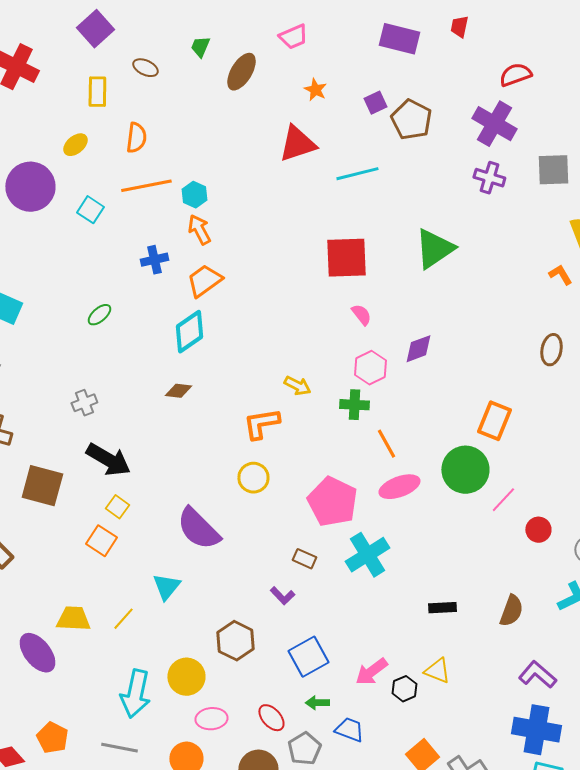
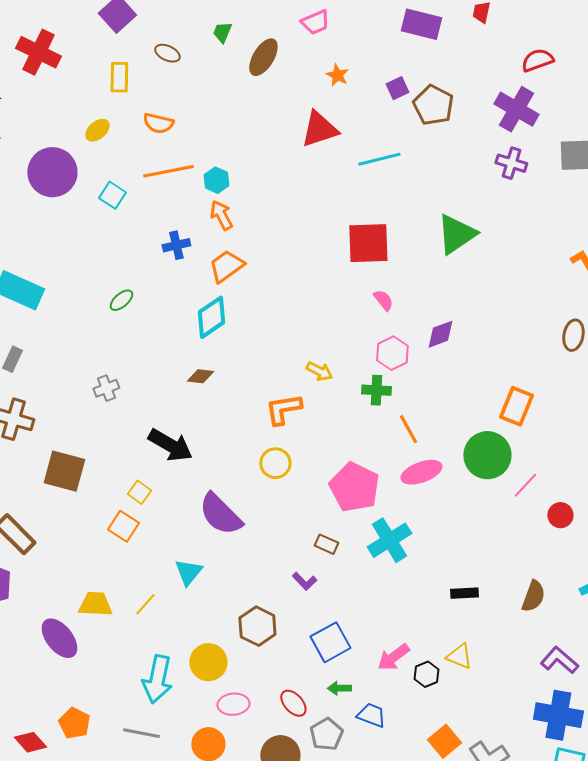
orange semicircle: (136, 138) -> (158, 123), turned 96
black arrow: (108, 460) -> (170, 445), moved

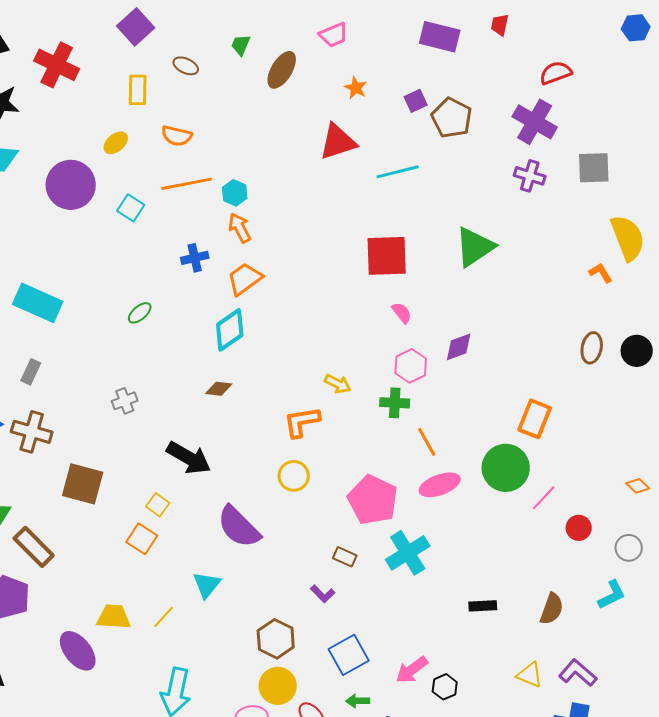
yellow triangle: (459, 656) -> (530, 675), moved
yellow circle: (208, 662) -> (278, 686), moved

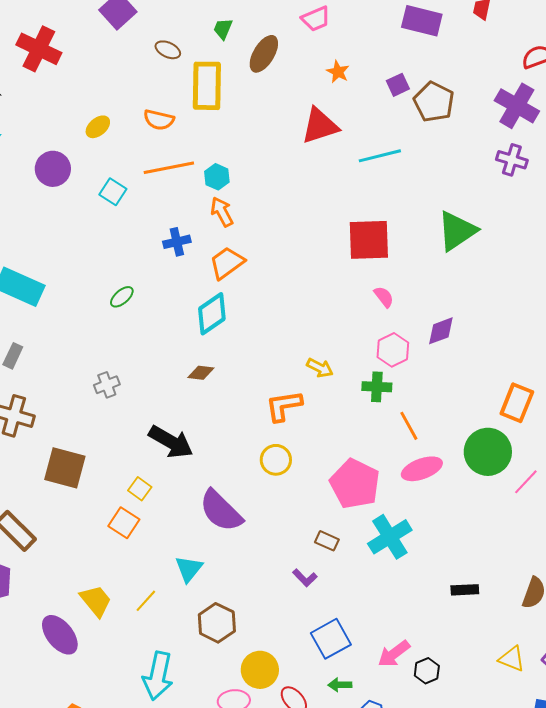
yellow rectangle: (138, 90) -> (207, 86), moved, size x1.6
purple circle: (71, 185) -> (53, 169), size x0.7
yellow trapezoid: (114, 617) -> (96, 601), turned 48
brown hexagon: (276, 639) -> (217, 623), moved

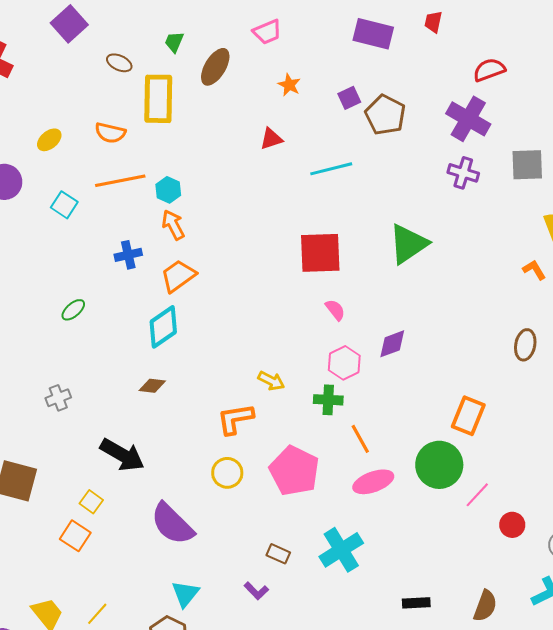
red triangle: (320, 126) -> (271, 139), size x0.6
pink pentagon: (355, 484) -> (294, 471), moved
cyan triangle: (189, 569) -> (185, 594), moved

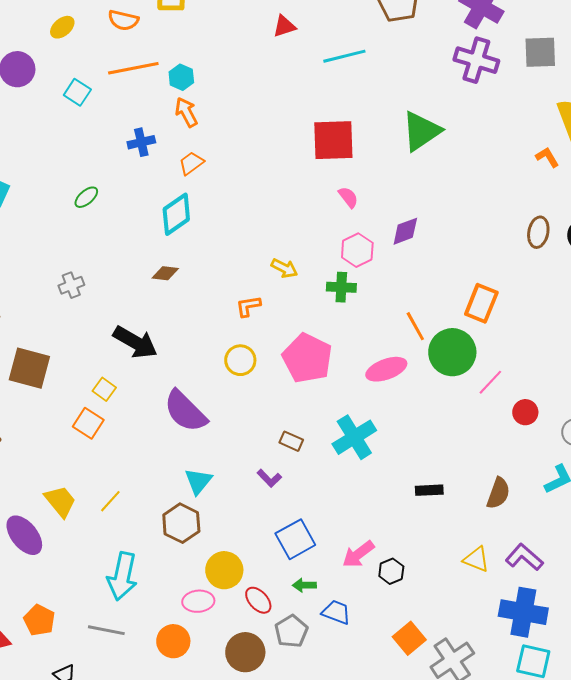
purple cross: (463, 173) -> (476, 60), size x1.4
orange trapezoid: (178, 276) -> (191, 163), size x0.7
orange L-shape: (235, 419) -> (248, 306), size x0.7
orange line: (360, 439) -> (415, 326), moved

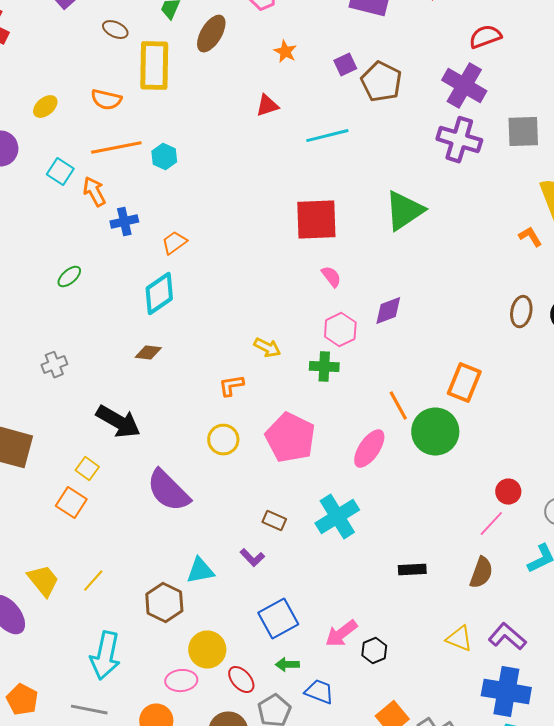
orange arrow: (186, 112) -> (94, 192), moved
pink ellipse: (386, 369) -> (369, 449), turned -36
pink line: (490, 382) -> (491, 524), moved
cyan triangle: (198, 481) -> (200, 571), moved, turned 40

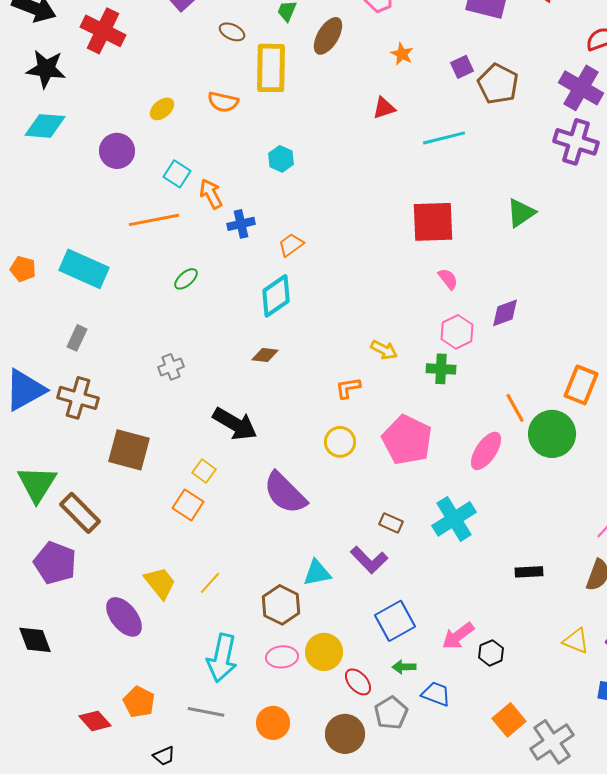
orange line: (116, 148) -> (154, 220), moved
green triangle: (404, 211) -> (521, 213), size x0.7
purple L-shape: (252, 558) -> (369, 560), size x1.5
pink ellipse: (181, 681) -> (282, 657), moved

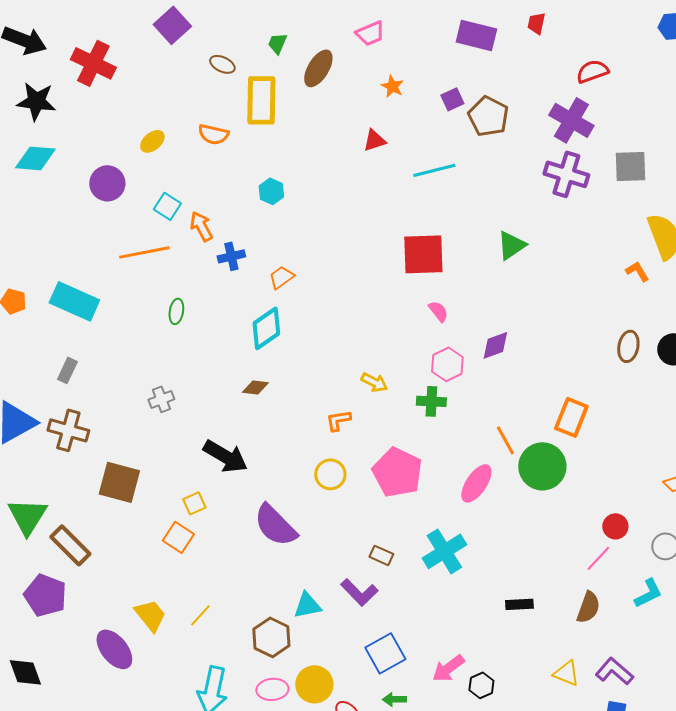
green ellipse: (186, 279) -> (176, 311), turned -40
yellow square: (204, 471) -> (194, 503), turned 30

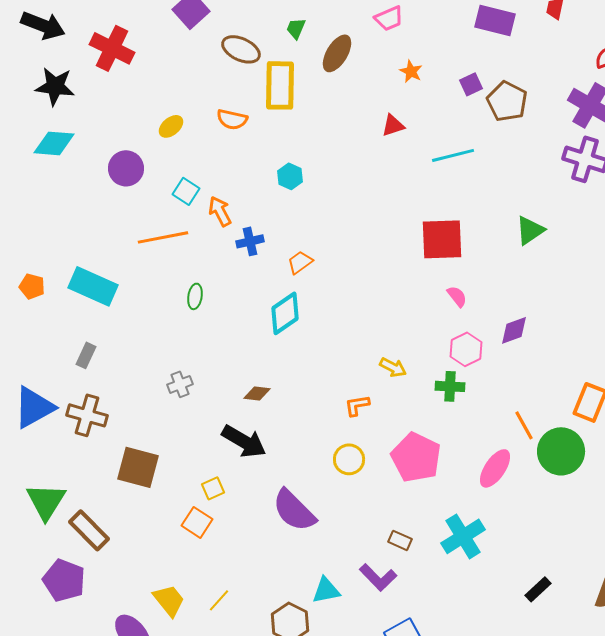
brown ellipse: (222, 64) -> (241, 49), size x1.5
brown diamond: (255, 387) -> (257, 393), moved
black rectangle: (519, 604) -> (538, 589), turned -40

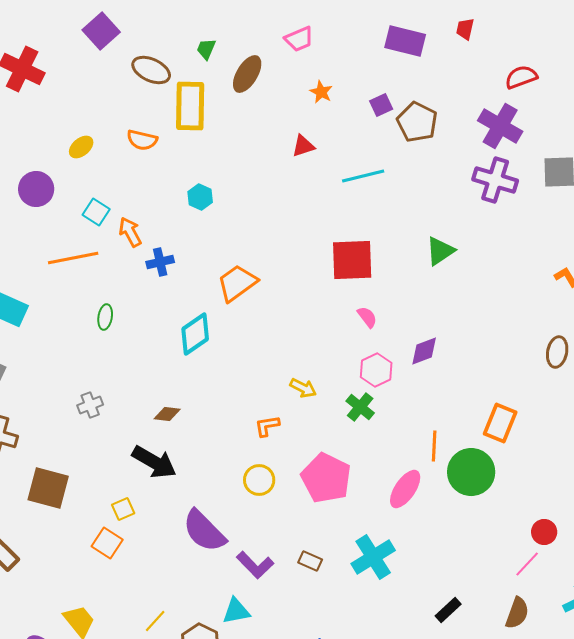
orange trapezoid: (300, 262) -> (237, 283), moved, size x1.6
green cross: (450, 386) -> (360, 407), turned 36
orange line: (524, 425) -> (434, 446), turned 32
purple L-shape: (378, 577) -> (255, 565), moved
yellow line: (219, 600) -> (155, 621), moved

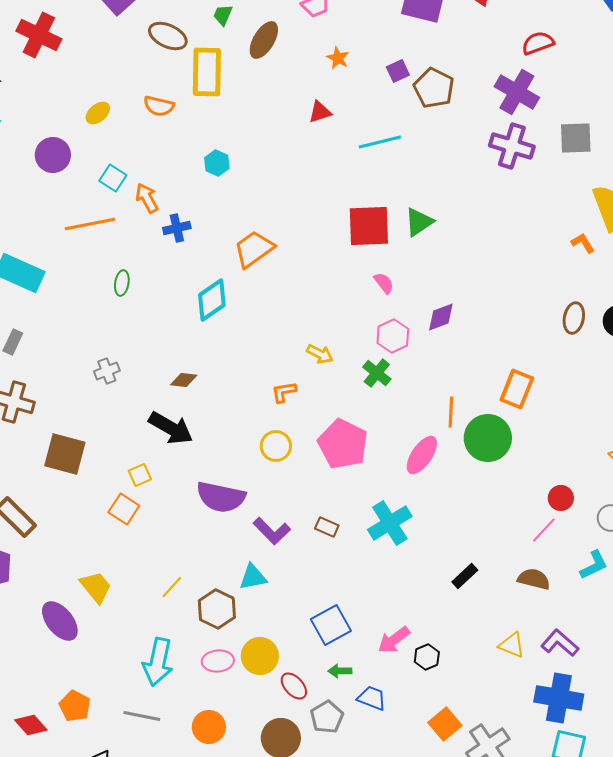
green triangle: (440, 251) -> (419, 222), moved
purple semicircle: (204, 531) -> (221, 497), turned -33
brown semicircle: (517, 613) -> (534, 579), turned -96

